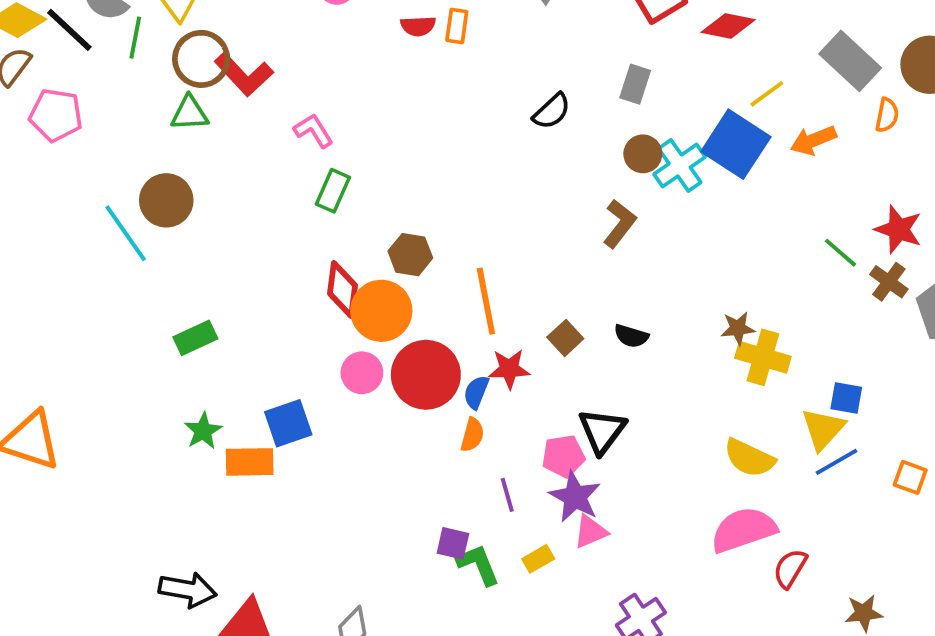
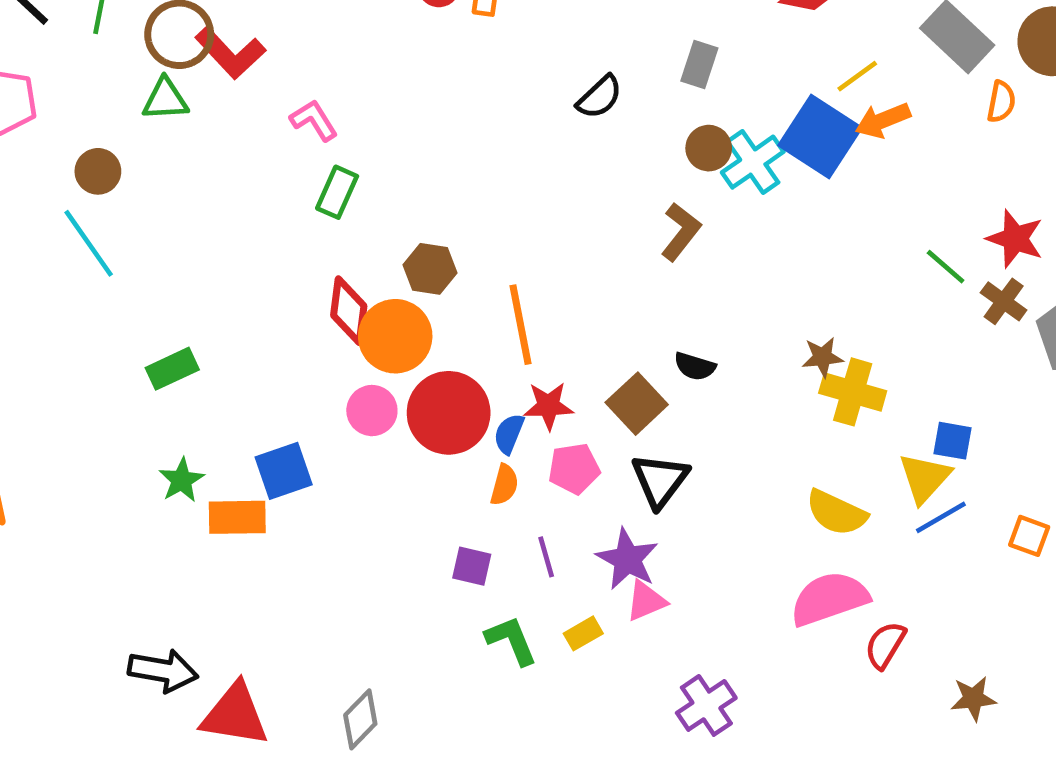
orange arrow: (813, 140) -> (883, 120), moved
brown circle: (166, 200) -> (98, 171), moved, size x0.7
brown square: (565, 338) -> (637, 404), moved, size x1.4
pink pentagon: (563, 456) -> (574, 469), moved
purple square: (453, 543) -> (472, 566), moved

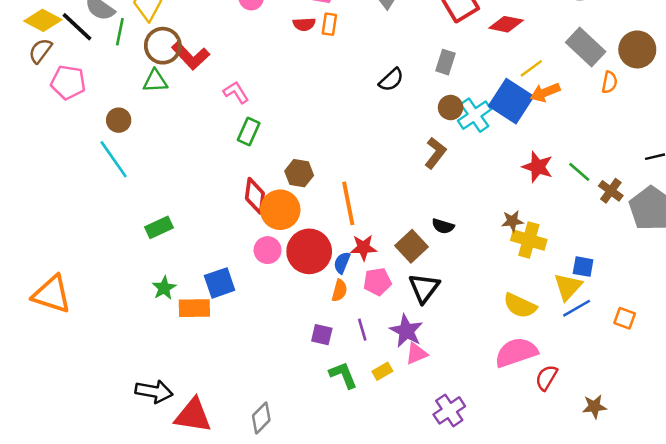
red star: (1015, 239) -> (538, 167), moved

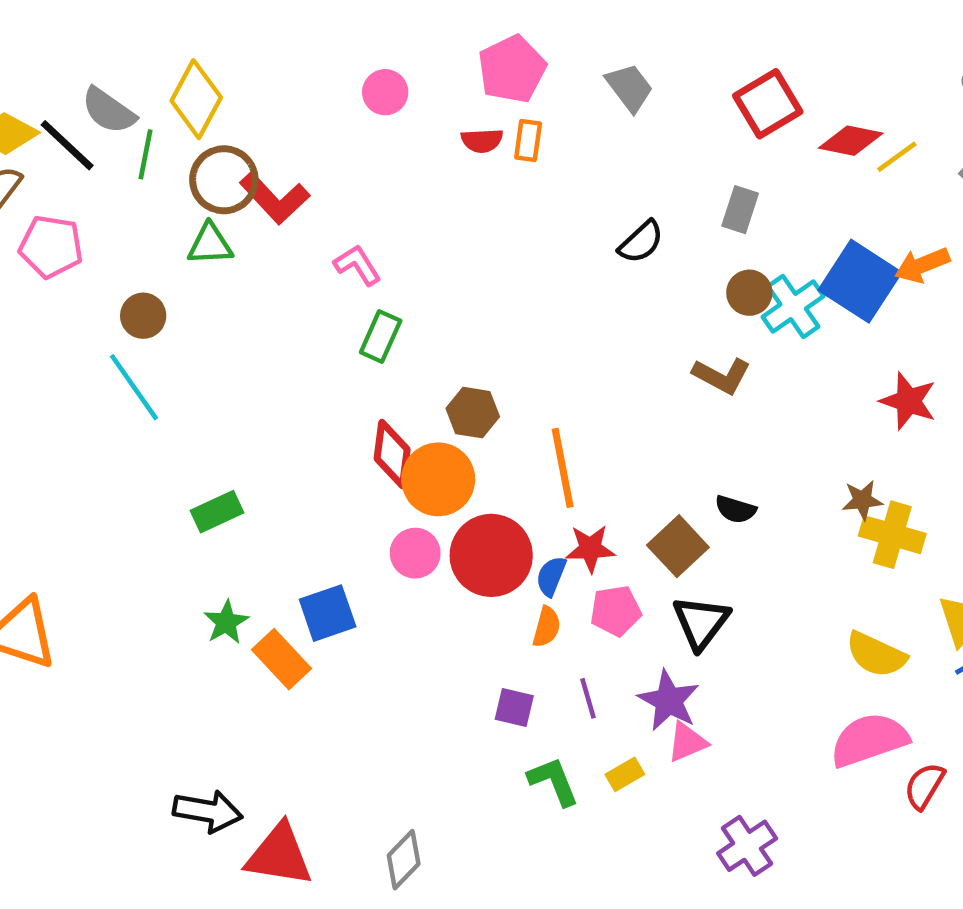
yellow line: (531, 68) -> (897, 157), moved
brown L-shape: (435, 153) -> (722, 376), turned 80
orange rectangle: (194, 308) -> (281, 659), turned 48

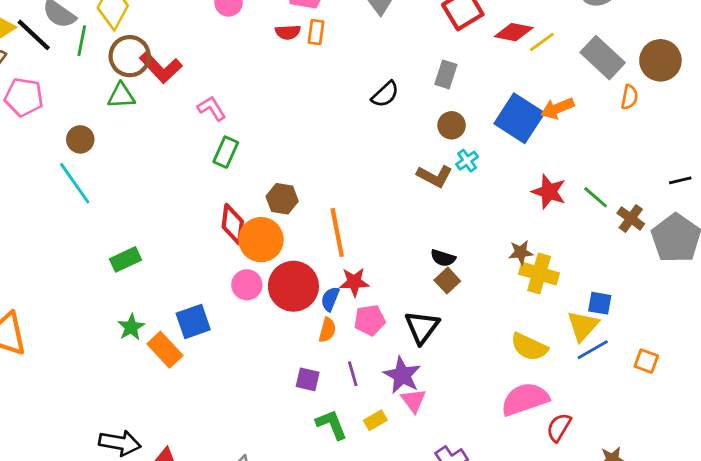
cyan cross: (793, 307) -> (467, 161), moved, size x0.6
brown square: (678, 546) -> (447, 281), moved, size x0.7
pink triangle: (687, 742) -> (413, 401), turned -44

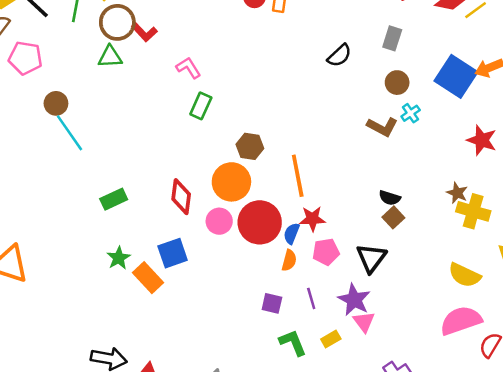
red L-shape: (161, 67) -> (144, 32), size x0.7
brown circle: (80, 139) -> (56, 103), moved
red diamond: (233, 224) -> (181, 197), moved
brown star: (521, 252) -> (457, 193), turned 30

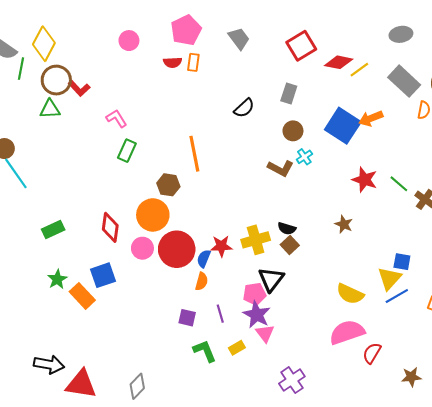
orange line: (298, 176) -> (194, 154), moved
yellow cross: (473, 211) -> (256, 240), moved, turned -32
pink pentagon: (326, 252) -> (255, 294), moved

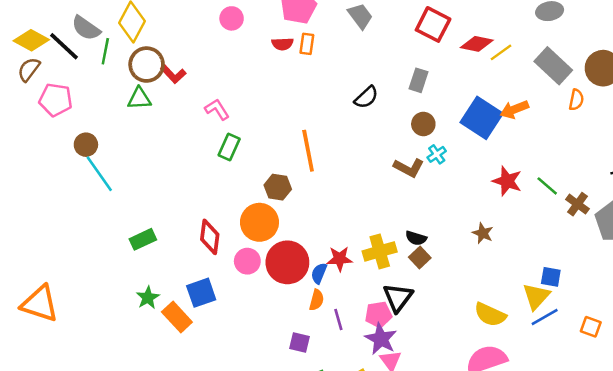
red square: (301, 46) -> (433, 24), turned -32
purple line: (220, 314) -> (338, 319), moved

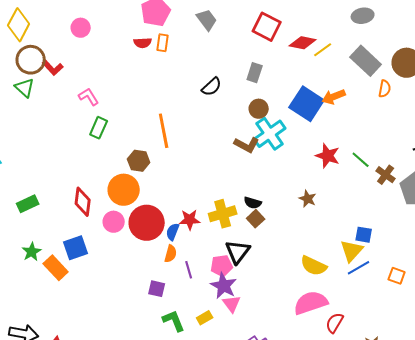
pink circle: (232, 18) -> (81, 28), moved
green triangle: (139, 99) -> (25, 88), turned 45
cyan cross: (437, 154) -> (270, 134), size x2.0

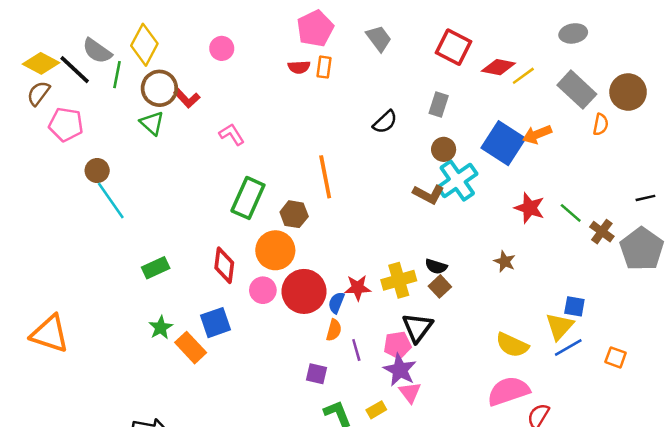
green rectangle: (99, 128) -> (248, 198), moved, size x1.5

